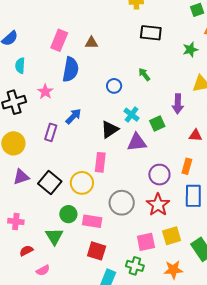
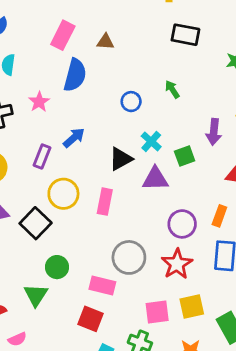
yellow circle: (82, 183) -> (63, 194), moved
pink rectangle: (92, 221) -> (102, 286), moved

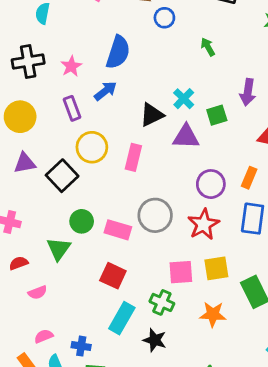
blue semicircle: (75, 75) -> (118, 52), moved
pink star: (39, 102) -> (71, 66), moved
blue circle: (131, 102) -> (164, 18), moved
purple rectangle: (42, 156) -> (72, 108), turned -45
pink rectangle: (102, 286) -> (118, 230), moved

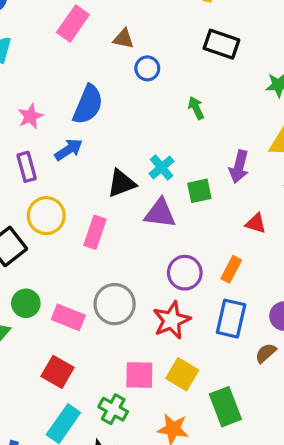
yellow square: (216, 268) -> (182, 374), turned 35

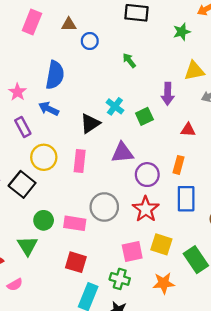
blue arrow: (69, 150) -> (49, 109), turned -108
purple triangle: (160, 213) -> (122, 153), moved

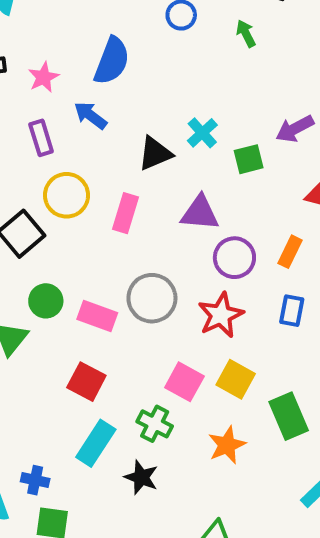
green arrow: (129, 60) -> (246, 34), moved
purple arrow: (168, 94) -> (295, 129), turned 50
blue rectangle: (186, 199) -> (292, 311), size x0.7
pink square: (132, 251) -> (184, 382), turned 30
orange star: (164, 283) -> (227, 445), turned -30

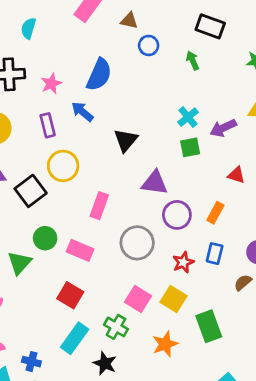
cyan cross: (202, 133) -> (188, 117), moved
black triangle: (155, 153) -> (126, 140), turned -30
pink rectangle: (125, 213) -> (99, 206), moved
gray circle: (152, 298) -> (137, 243), moved
red star: (221, 315) -> (183, 262), moved, size x0.7

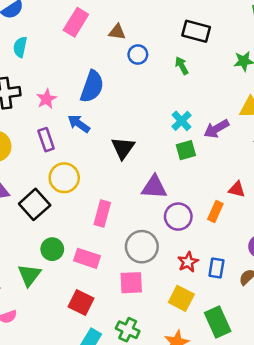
red triangle: (236, 175) -> (237, 189), moved
blue rectangle: (215, 254) -> (216, 268), moved
pink square: (138, 299) -> (131, 283), moved, turned -30

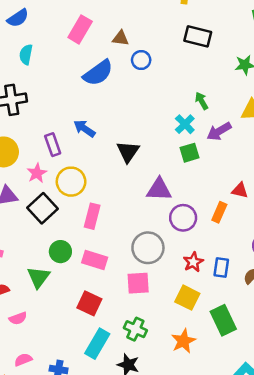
green arrow: (182, 66) -> (202, 101), moved
blue semicircle: (92, 87) -> (98, 73), moved, turned 36
pink star: (46, 99) -> (37, 173), moved
pink rectangle: (102, 213) -> (92, 216), moved

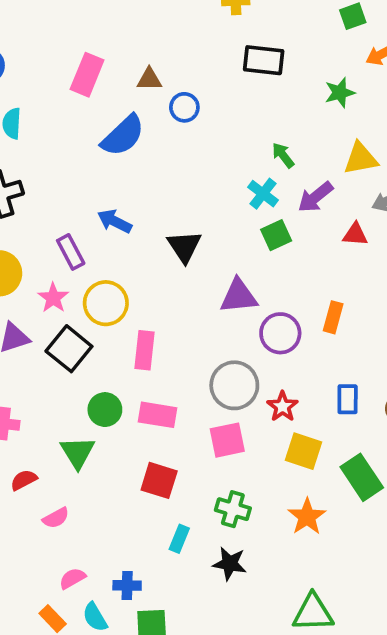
red triangle: (240, 190) -> (355, 234), moved
red star: (193, 262) -> (282, 407), moved
cyan rectangle: (97, 344) -> (179, 539), size x0.6

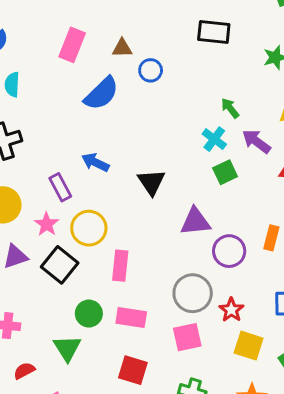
purple arrow: (315, 197) -> (256, 141), turned 76

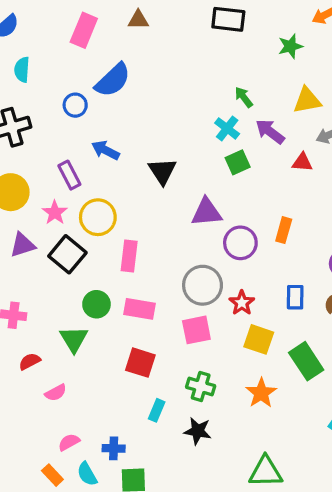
brown triangle: (122, 48) -> (138, 20), moved
blue circle: (151, 70) -> (75, 105), moved

